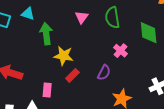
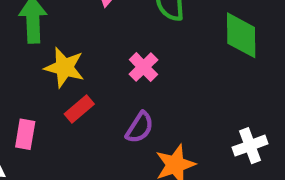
pink cross: (120, 51) -> (143, 67), moved
purple semicircle: (104, 73) -> (140, 127), moved

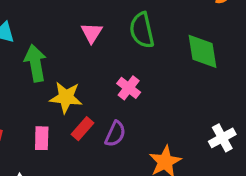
purple semicircle: (140, 127) -> (115, 134), moved
pink rectangle: (25, 134) -> (42, 138), moved

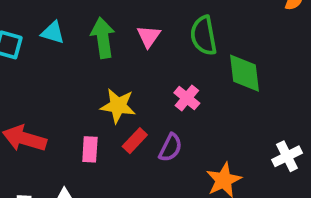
green diamond: (202, 51) -> (245, 73), moved
green arrow: (35, 63) -> (103, 38), moved

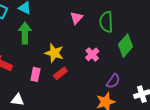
green arrow: (103, 38) -> (25, 33), moved
green diamond: (245, 73) -> (125, 46), turned 40
purple semicircle: (170, 148) -> (113, 81), moved

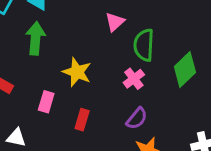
green semicircle: (106, 22) -> (144, 45), moved
red rectangle: (60, 73) -> (82, 120), moved, turned -40
purple semicircle: (113, 81) -> (137, 118), moved

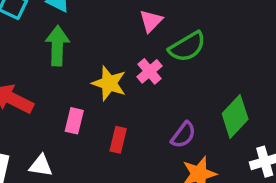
green semicircle: (144, 45) -> (187, 47), turned -120
green diamond: (185, 70) -> (235, 116), moved
pink cross: (134, 79) -> (150, 71), moved

